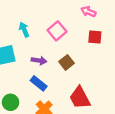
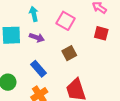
pink square: (57, 31) -> (66, 21), turned -30
purple arrow: (39, 60) -> (37, 38), moved

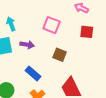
cyan arrow: (34, 14) -> (11, 24), moved
brown square: (69, 53) -> (60, 55), turned -32

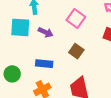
blue rectangle: (33, 74) -> (44, 64), turned -49

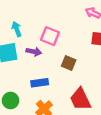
pink square: (76, 19) -> (50, 36), moved

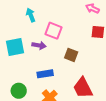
cyan arrow: (17, 29) -> (31, 15), moved

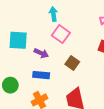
cyan arrow: (31, 15) -> (53, 14), moved
purple arrow: (39, 45) -> (41, 53), moved

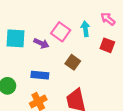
cyan arrow: (53, 14) -> (85, 29), moved
purple arrow: (41, 53) -> (41, 43), moved

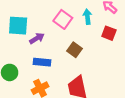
purple arrow: (41, 43) -> (37, 38), moved, turned -56

